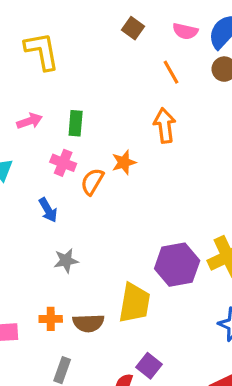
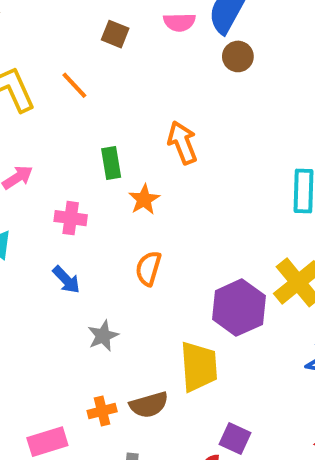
orange line: (171, 72) -> (74, 85), moved
green rectangle: (76, 123) -> (111, 163), moved
orange semicircle: (92, 182) -> (148, 268), moved

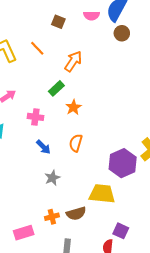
orange arrow: (182, 143) -> (73, 61), moved, turned 55
green rectangle: (111, 163) -> (56, 88), turned 56
blue arrow: (66, 280) -> (43, 147), moved
yellow trapezoid: (199, 367) -> (102, 194), turned -80

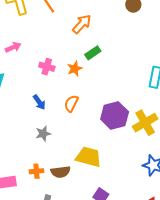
green rectangle: (56, 88) -> (93, 53), moved
pink cross: (35, 117) -> (47, 67), moved
purple hexagon: (123, 163) -> (115, 116), moved

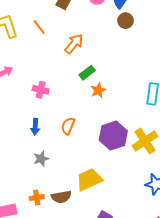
orange star: (75, 69) -> (98, 90), moved
blue arrow: (39, 102) -> (35, 127), turned 42
yellow trapezoid: (89, 157) -> (89, 180), turned -36

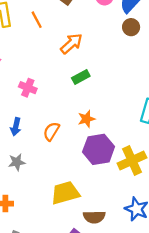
orange star: (98, 90) -> (86, 119), moved
brown semicircle: (61, 197) -> (94, 217), moved

